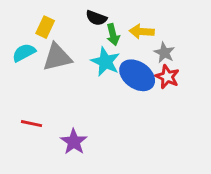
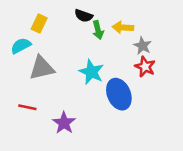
gray triangle: (57, 57) -> (42, 68), moved
cyan star: (105, 62) -> (91, 72), moved
blue ellipse: (137, 75) -> (119, 94), moved, turned 32

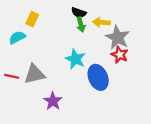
black semicircle: (84, 16) -> (79, 13), moved
gray star: (142, 46) -> (118, 37), size x1.6
gray triangle: (42, 68) -> (34, 74), moved
red line: (27, 107) -> (12, 76), moved

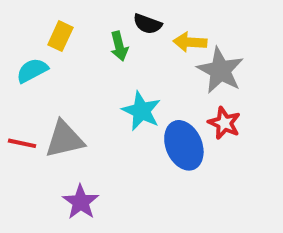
green arrow: (81, 25) -> (119, 46), moved
red star: (120, 55) -> (224, 123), moved
purple star: (53, 101) -> (81, 202), moved

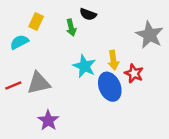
yellow arrow: (190, 42) -> (113, 60), moved, turned -102
gray star: (220, 70) -> (150, 35), moved
red line: (22, 143) -> (13, 85), turned -35

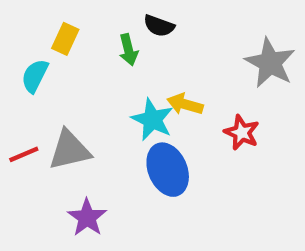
cyan semicircle: (19, 42) -> (35, 76), turned -36
yellow arrow: (113, 60) -> (185, 104), moved, turned 114
blue ellipse: (110, 87) -> (168, 170), moved

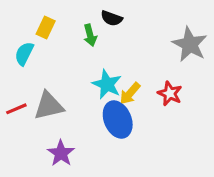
yellow arrow: (185, 104) -> (130, 93), moved, turned -65

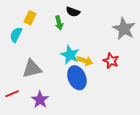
yellow arrow: (130, 93) -> (85, 61), turned -112
red line: (16, 109) -> (12, 94), moved

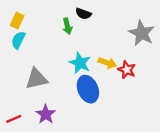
yellow rectangle: (30, 18) -> (17, 21), moved
yellow arrow: (85, 61) -> (107, 63), moved
red line: (12, 94) -> (14, 119), moved

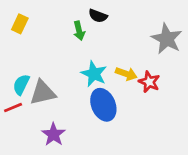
cyan semicircle: (18, 40) -> (21, 85), moved
red line: (14, 119) -> (13, 107), moved

